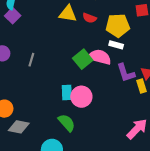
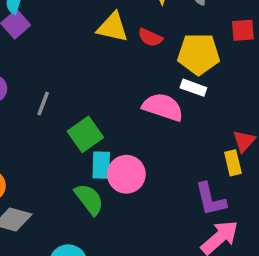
green square: (83, 59) -> (85, 134), moved
purple L-shape: (126, 73) -> (210, 199), moved
green semicircle: (67, 123) -> (89, 199), moved

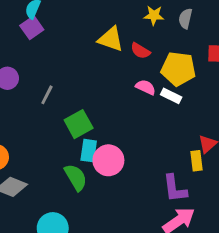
pink semicircle: (163, 107) -> (146, 87), moved, size x0.6

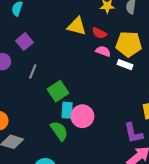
purple square: (32, 28) -> (24, 42), moved
pink semicircle: (146, 87) -> (103, 51), moved

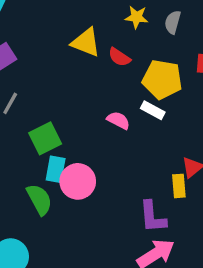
pink semicircle: (103, 51) -> (118, 120), moved

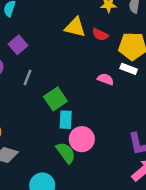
pink circle: (78, 181) -> (82, 139), moved
green semicircle: (39, 199) -> (66, 153), moved

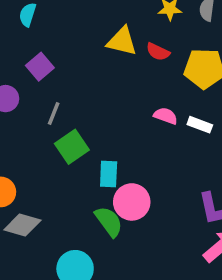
white rectangle: (129, 69) -> (200, 125), moved
green square: (55, 99) -> (72, 147), moved

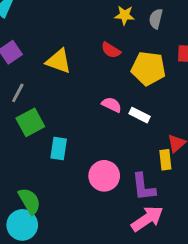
yellow triangle: (122, 41) -> (59, 61), moved
pink circle: (132, 202) -> (104, 176), moved
green semicircle: (109, 222) -> (29, 201), moved

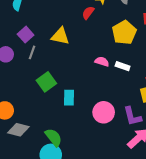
red semicircle: (111, 50) -> (88, 13), moved, turned 104
yellow pentagon: (148, 68) -> (124, 32), turned -30
gray line: (18, 93) -> (32, 52), moved

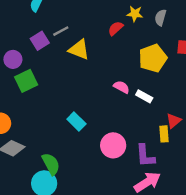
gray line: (32, 52) -> (61, 31), moved, turned 32
green square: (46, 82) -> (26, 81), moved
cyan rectangle: (69, 98) -> (76, 122), turned -56

